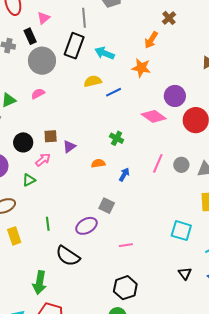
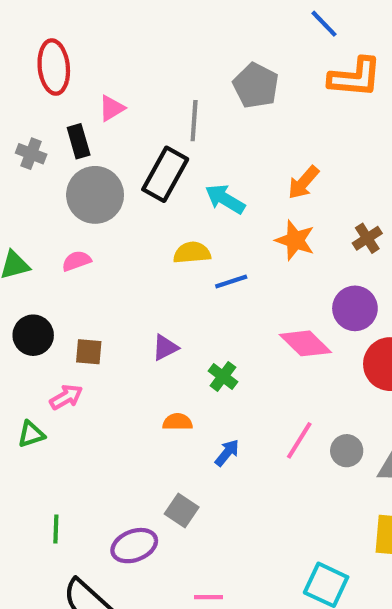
brown cross: (169, 18) -> (367, 238), moved
orange arrow: (151, 40) -> (303, 183), moved
black circle: (23, 142) -> (33, 335), moved
purple triangle: (69, 147) -> (165, 348), moved

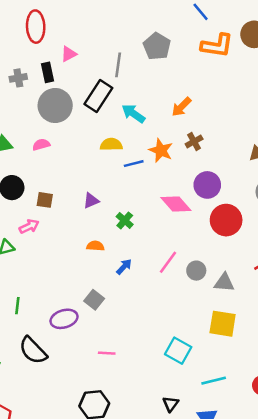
gray cross: (31, 154) -> (18, 78), turned -35
brown cross: (367, 238) -> (194, 141), moved
orange star: (295, 240) -> (161, 150), moved

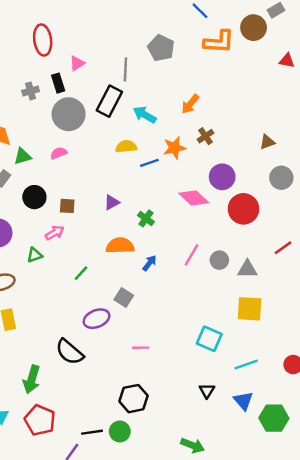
orange star: (161, 150) -> (174, 148), turned -30
orange semicircle: (95, 246) -> (120, 246), size x1.6
green line: (17, 306) -> (81, 273), moved, turned 42

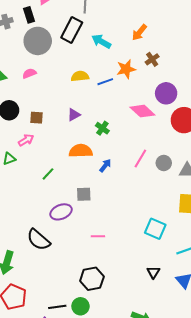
yellow semicircle: (126, 147) -> (80, 76), moved
gray square: (124, 297) -> (84, 194), turned -35

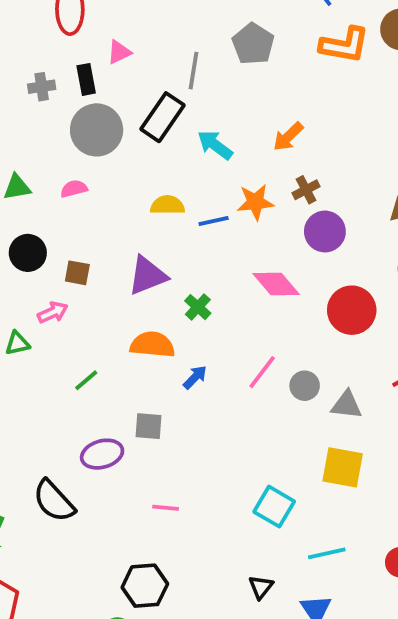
purple circle: (166, 93) -> (325, 231), moved
purple triangle: (74, 115) -> (147, 276), size x1.6

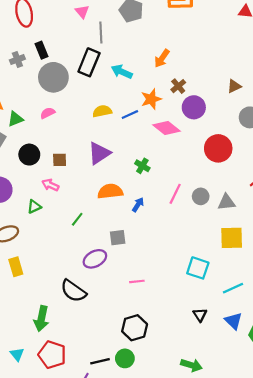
pink triangle: (119, 52) -> (82, 12), moved, turned -32
pink diamond: (276, 284) -> (167, 128), moved
green cross: (198, 307) -> (142, 166), moved
pink arrow: (53, 312) -> (50, 185), turned -119

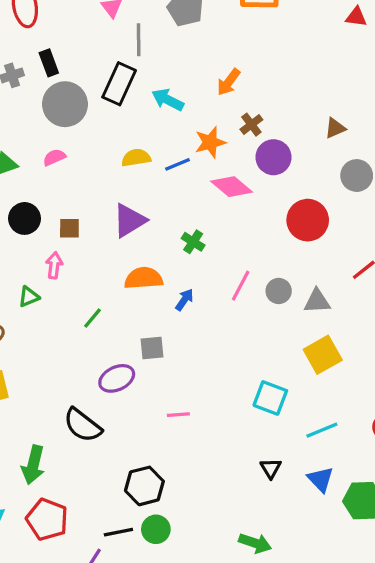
pink arrow: (50, 185) -> (54, 265), turned 70
yellow square: (232, 238) -> (323, 355), turned -30
black hexagon: (135, 328) -> (144, 486), moved

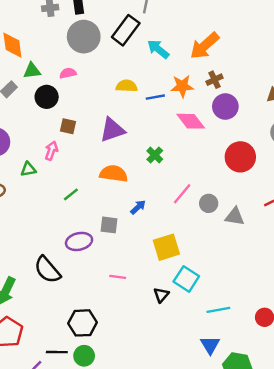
orange arrow: (229, 82) -> (205, 46), size x1.5
black circle: (25, 218) -> (47, 97), moved
blue arrow: (184, 300) -> (138, 207), moved
yellow square: (323, 355) -> (166, 247), moved
black triangle: (271, 468) -> (161, 295), moved

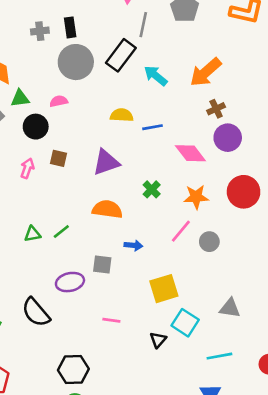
orange star: (182, 86) -> (196, 197), moved
pink arrow: (51, 151) -> (27, 168), moved
green triangle: (28, 169) -> (32, 234), moved
blue arrow: (138, 207) -> (133, 245), turned 49
gray triangle: (235, 217) -> (230, 308), moved

